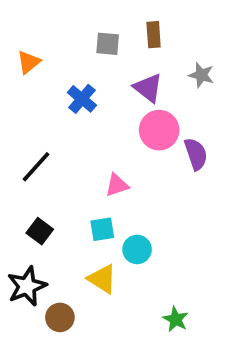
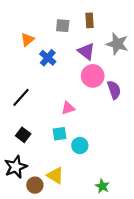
orange triangle: (29, 62) -> (27, 40), moved
gray star: (201, 75) -> (117, 44), size x1.5
yellow triangle: (102, 279) -> (55, 175), moved

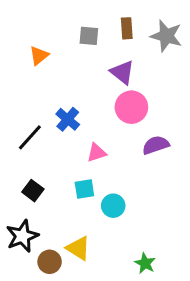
gray star: (117, 44) -> (166, 36), moved
blue cross: (48, 58) -> (68, 119), moved
purple semicircle: (114, 90) -> (156, 145), moved, turned -90

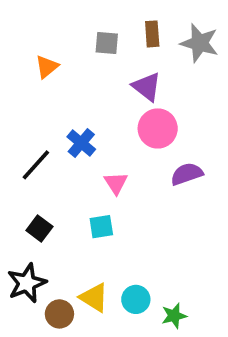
pink triangle: (97, 153) -> (116, 183), turned -45
cyan circle: (113, 206) -> (136, 299), moved
green star: (145, 263) -> (174, 316), turned 30

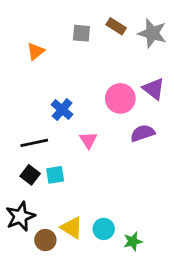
brown rectangle: (152, 34) -> (116, 26), turned -54
purple triangle: (147, 87) -> (154, 89), moved
black line: (36, 165) -> (34, 143), moved, turned 36
cyan square: (101, 227) -> (55, 175), moved

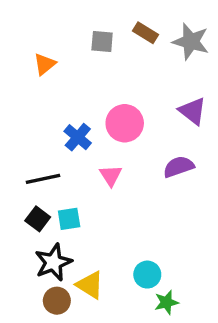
pink circle: (120, 98) -> (125, 123), moved
black star: (20, 216) -> (53, 262), moved
cyan circle: (104, 229) -> (147, 275), moved

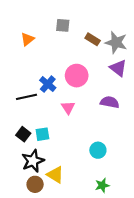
brown rectangle: (146, 33) -> (93, 39), moved
gray star: (191, 41) -> (116, 42), moved
purple semicircle: (179, 167) -> (110, 102), turned 30
black line: (43, 179) -> (26, 97), moved
cyan circle: (147, 275) -> (98, 150), moved

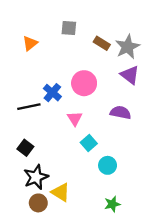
gray star: (116, 42) -> (128, 47), turned 30
cyan square: (42, 134) -> (89, 143), moved, turned -32

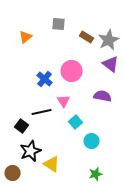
black line: (29, 107) -> (42, 112), moved
brown circle: (38, 203) -> (13, 173), moved

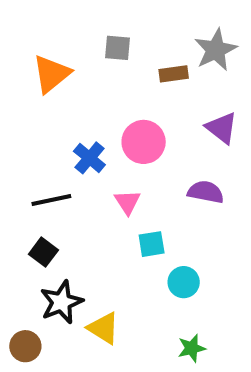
orange triangle: (26, 37) -> (51, 74), size x1.5
brown rectangle: (87, 37) -> (174, 74), turned -40
gray star: (109, 40) -> (216, 50), moved
black line: (42, 112) -> (51, 200), moved
cyan square: (76, 122) -> (152, 244), turned 32

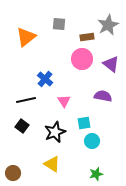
pink circle: (144, 142) -> (82, 59), moved
cyan square: (152, 244) -> (84, 123), moved
black star: (61, 302) -> (55, 132), moved

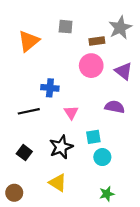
blue cross: (45, 79) -> (50, 88), turned -35
black square: (22, 126) -> (24, 153), moved

